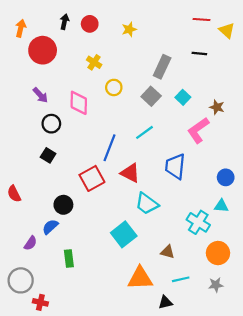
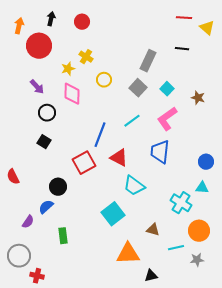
black arrow: (64, 22) -> (51, 19), moved
yellow star: (129, 29) -> (68, 69), moved
pink L-shape: (198, 130) -> (167, 119), moved
cyan line: (181, 279) -> (176, 248), moved

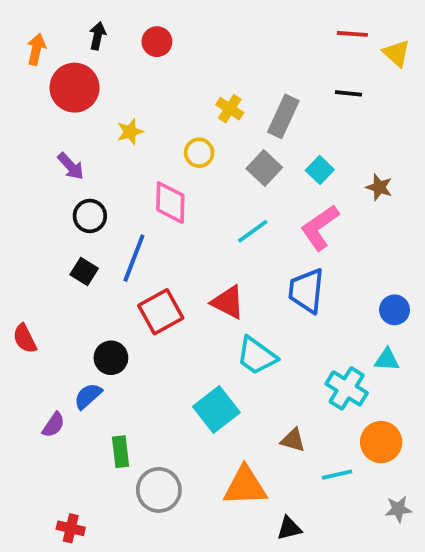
yellow cross: (86, 57) -> (230, 109), moved
pink diamond: (72, 94) -> (170, 203), moved
blue line: (100, 135) -> (134, 258), moved
gray circle: (19, 256) -> (159, 490), moved
gray star: (197, 260) -> (398, 509), moved

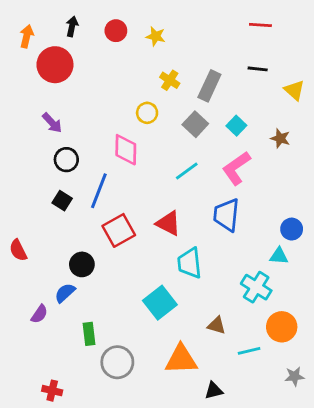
yellow triangle: (396, 53) -> (294, 90), moved
yellow star: (130, 132) -> (156, 36), moved, turned 30
cyan trapezoid: (257, 356) -> (190, 263), turned 48
cyan triangle: (387, 360) -> (279, 256), moved

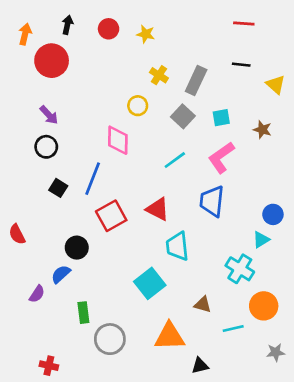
cyan square: (236, 126) -> (221, 118), turned 36
black circle: (66, 160) -> (46, 147), moved
cyan triangle: (279, 256) -> (261, 240), turned -36

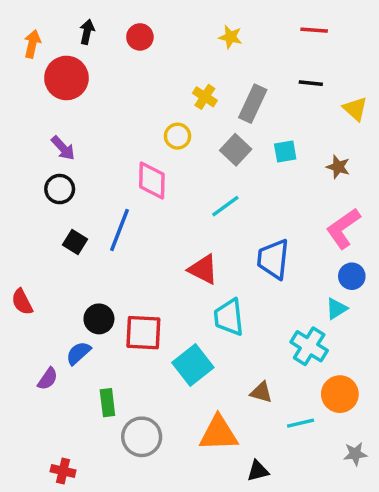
yellow star: (146, 34) -> (231, 37), moved
pink L-shape: (221, 157) -> (343, 228), moved
red square: (111, 216) -> (143, 333), moved, turned 32

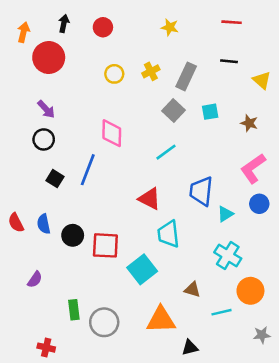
yellow cross: (205, 97) -> (151, 71), turned 30
yellow circle: (178, 136) -> (114, 74), moved
cyan triangle: (336, 309) -> (225, 214), moved
blue semicircle: (78, 353) -> (44, 224), moved, turned -60
green rectangle: (107, 403) -> (74, 310), moved

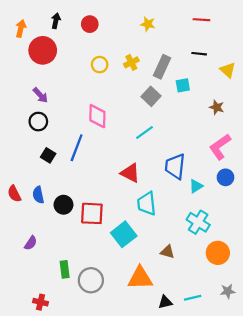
cyan square: (210, 112) -> (183, 85), moved
cyan line: (221, 312) -> (193, 298), moved

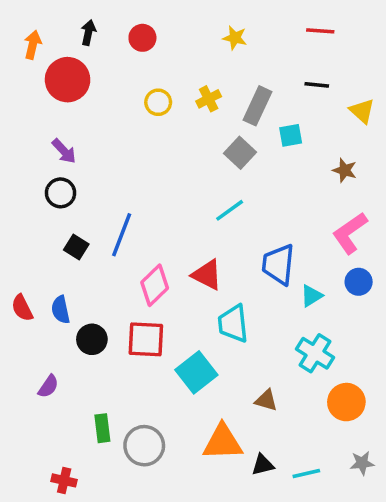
pink diamond: (97, 116) -> (155, 285), moved, turned 45
black circle: (63, 205) -> (92, 339), moved
black triangle: (165, 302) -> (263, 465), moved

